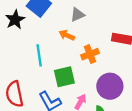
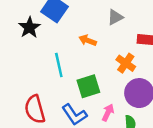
gray triangle: (78, 15) -> (115, 17), moved
orange cross: (90, 54) -> (126, 63), moved, turned -30

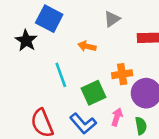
orange cross: (126, 63) -> (122, 74), moved, turned -36

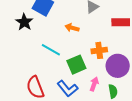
cyan line: (61, 75) -> (51, 50), turned -42

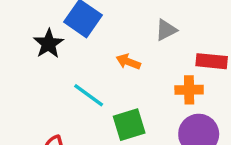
orange cross: (99, 50) -> (189, 90), moved

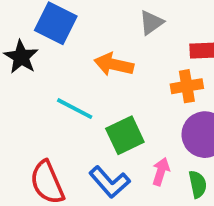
orange arrow: (128, 62) -> (114, 64), size x1.4

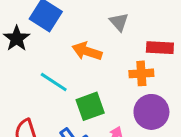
gray triangle: (151, 23) -> (119, 22), turned -42

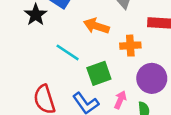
orange cross: (141, 73) -> (130, 46), moved

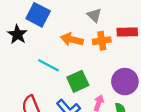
orange cross: (130, 46) -> (102, 41), moved

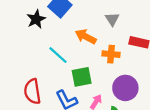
orange cross: (102, 41) -> (111, 54), moved

